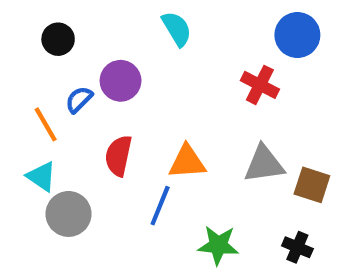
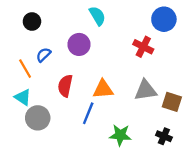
purple circle: (121, 81) -> (79, 44), moved

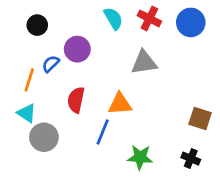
purple circle: (79, 44) -> (77, 49), moved
red cross: (143, 47) -> (149, 18), moved
orange line: (25, 69) -> (29, 80), turned 48
gray triangle: (146, 90) -> (144, 62), moved

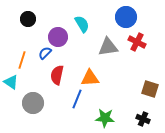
cyan semicircle: (113, 18) -> (82, 24), moved
red cross: (149, 18) -> (137, 42), moved
blue circle: (191, 22) -> (126, 17), moved
blue semicircle: (51, 64) -> (45, 53), moved
cyan triangle: (27, 113) -> (11, 82), moved

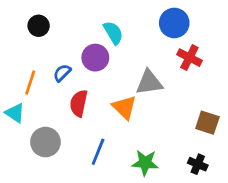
purple circle: (58, 37) -> (95, 58), moved
gray triangle: (108, 47) -> (149, 83), moved
orange triangle: (90, 78) -> (124, 107), turned 48
blue line: (77, 99) -> (98, 152), moved

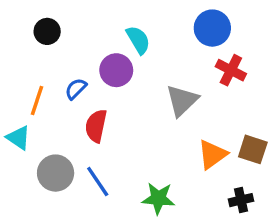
gray triangle: (149, 83) -> (182, 101), turned -36
orange triangle: (124, 107) -> (212, 154), moved, turned 40
blue line: (98, 152) -> (98, 181), moved, turned -56
green star: (145, 163) -> (158, 198), moved
black cross: (198, 164) -> (241, 200), turned -36

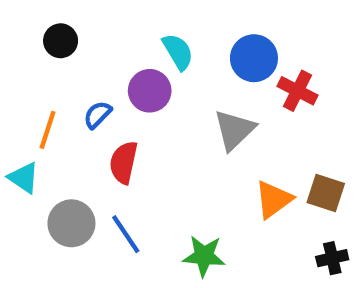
blue circle: (212, 28) -> (254, 58), moved
black cross: (241, 200) -> (332, 258), moved

